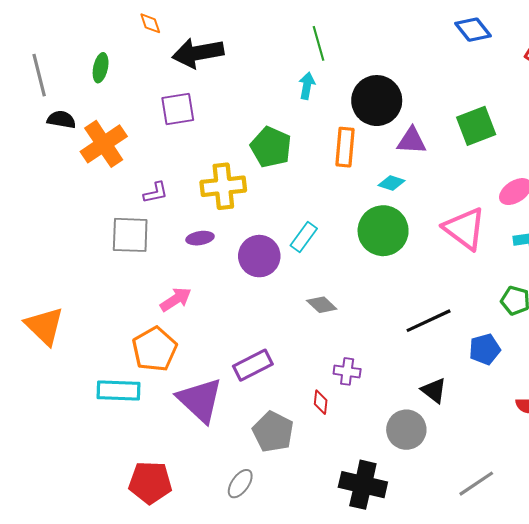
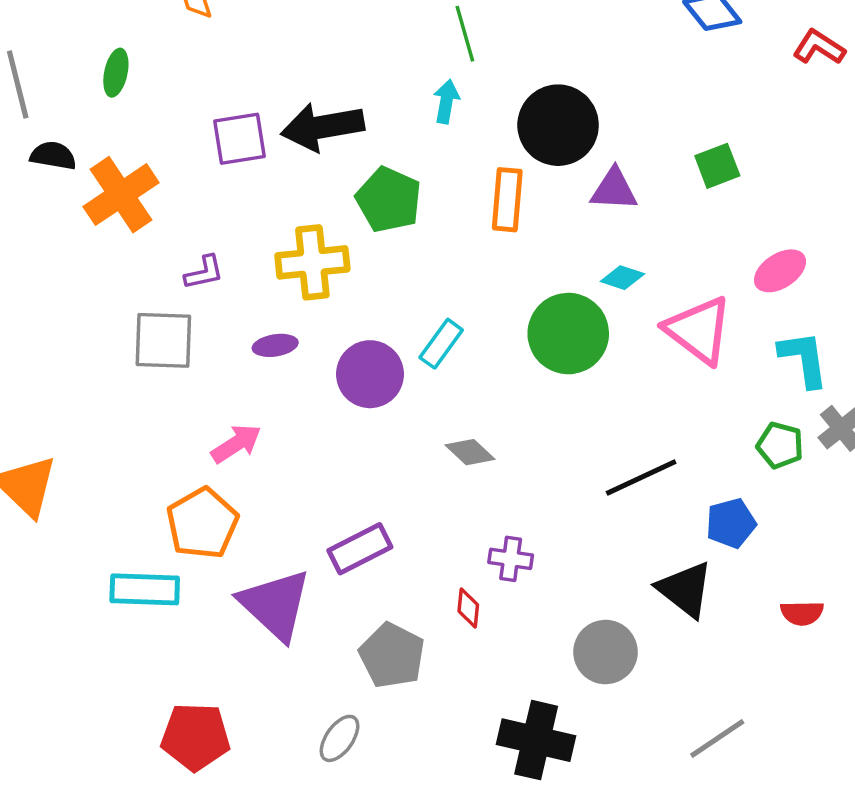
black arrow: (198, 53) -> (323, 127), moved
green square: (476, 126) -> (717, 166), size x0.7
cyan diamond: (392, 183) -> (622, 278), moved
black triangle: (434, 390) -> (685, 589), moved, size x1.4

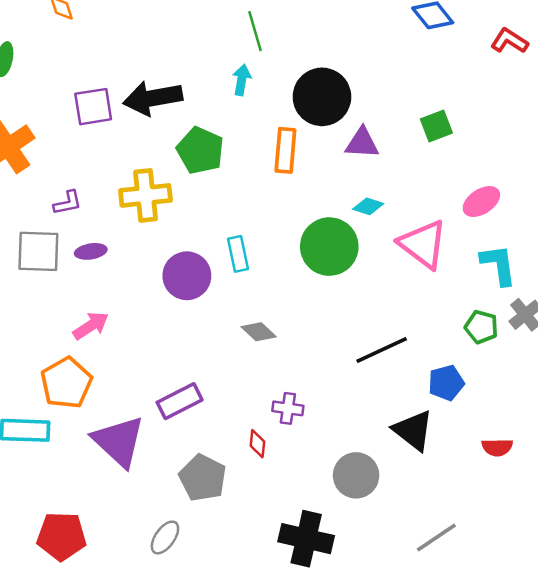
cyan rectangle: (441, 344) -> (238, 254), turned -48
purple ellipse: (275, 345) -> (91, 251), moved

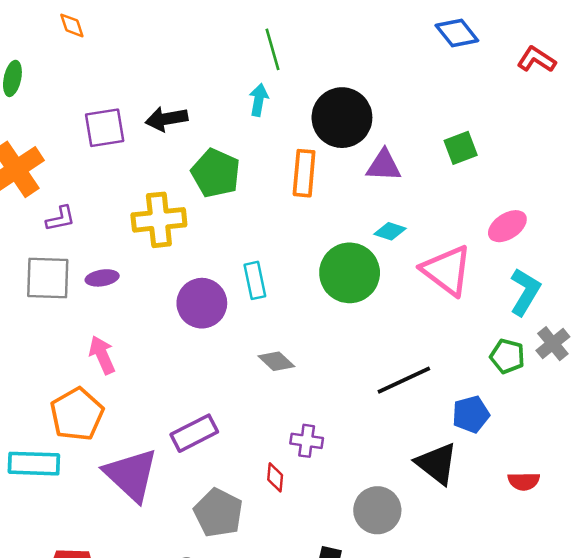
black arrow: (153, 98) -> (166, 119), size x0.7
purple L-shape: (68, 203) -> (60, 219), moved
cyan L-shape: (498, 265) -> (525, 292), turned 39
pink arrow: (91, 326) -> (102, 355), turned -81

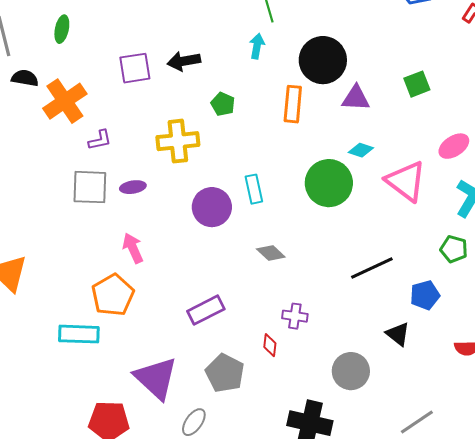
green pentagon: (216, 173) -> (223, 104), size x0.6
black triangle: (437, 464) -> (398, 334), size x0.7
purple triangle: (131, 475) -> (156, 378), moved

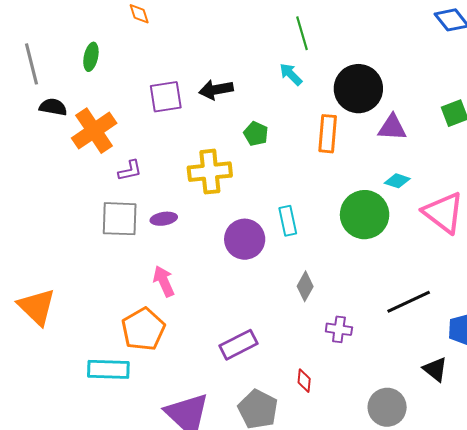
cyan arrow: (257, 46) -> (291, 74), turned -55
gray diamond: (271, 253) -> (305, 286), turned 76
purple cross: (295, 316) -> (339, 329), moved

